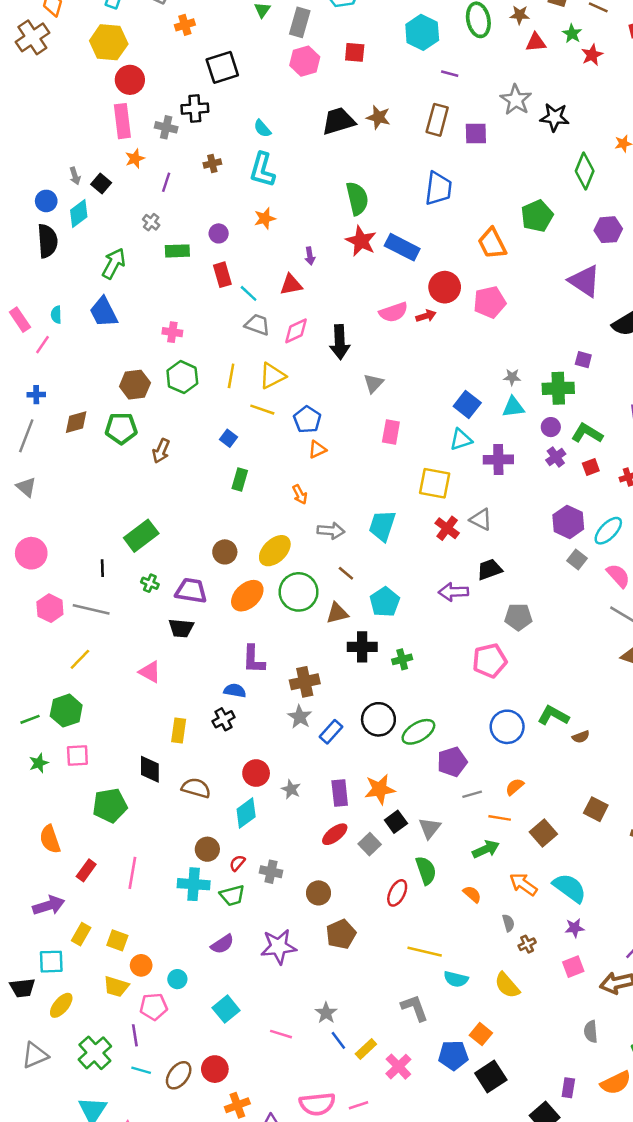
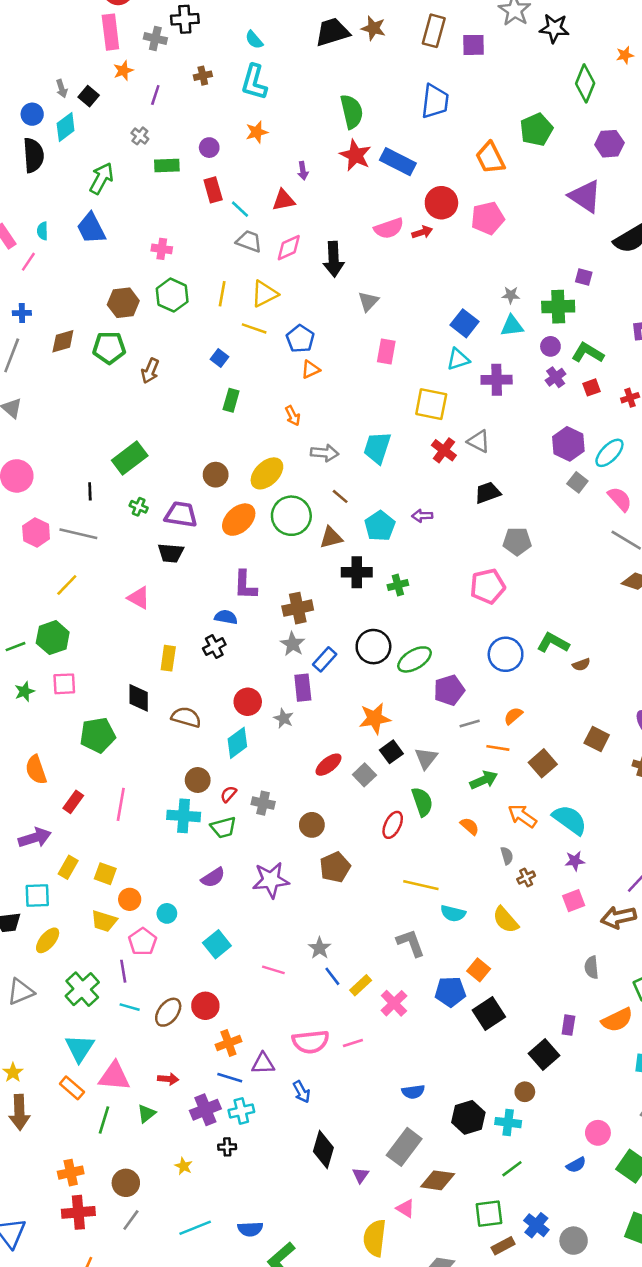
purple arrow: (453, 592) -> (422, 516), moved, size x0.7
purple rectangle: (340, 793) -> (303, 688), moved
pink pentagon: (154, 1007) -> (143, 942), turned -30

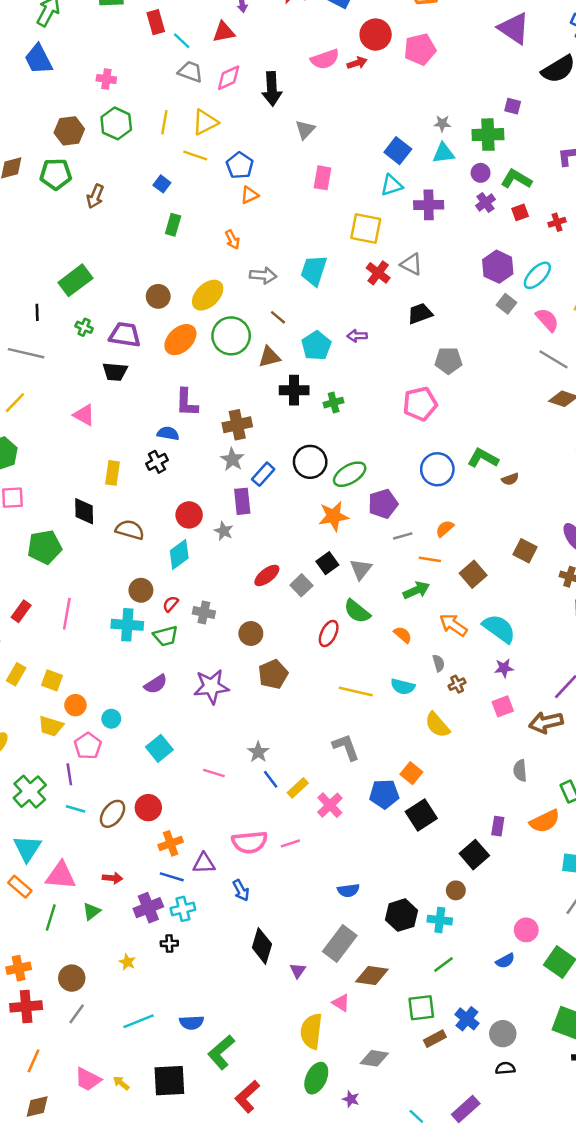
orange star: (375, 718) -> (334, 516), moved
green semicircle: (422, 802) -> (357, 611), turned 148
cyan semicircle: (453, 913) -> (403, 687), moved

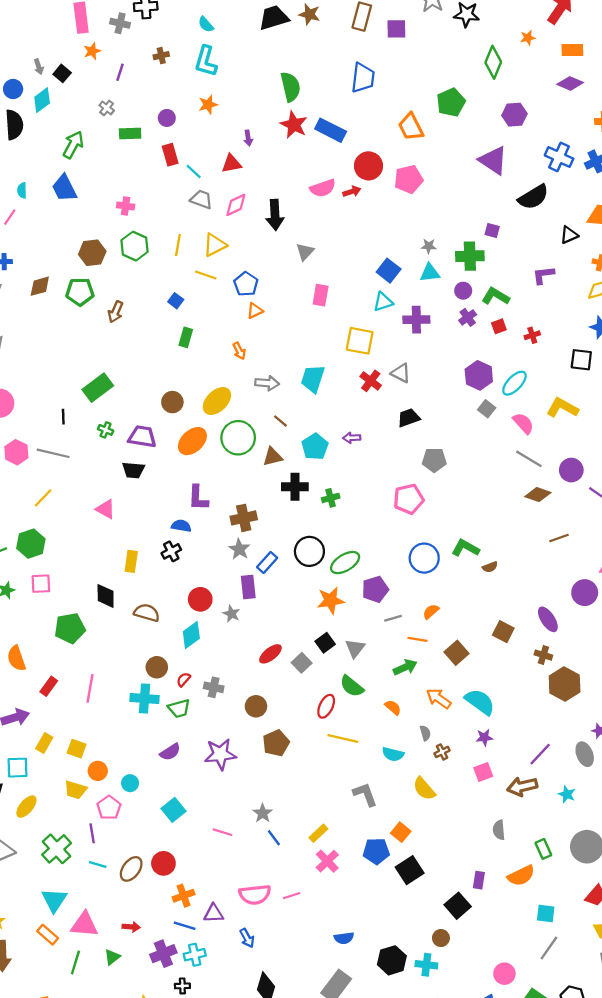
yellow line: (356, 692) -> (343, 739), moved
gray L-shape: (346, 747) -> (365, 794), moved
yellow rectangle: (298, 788) -> (318, 833), moved

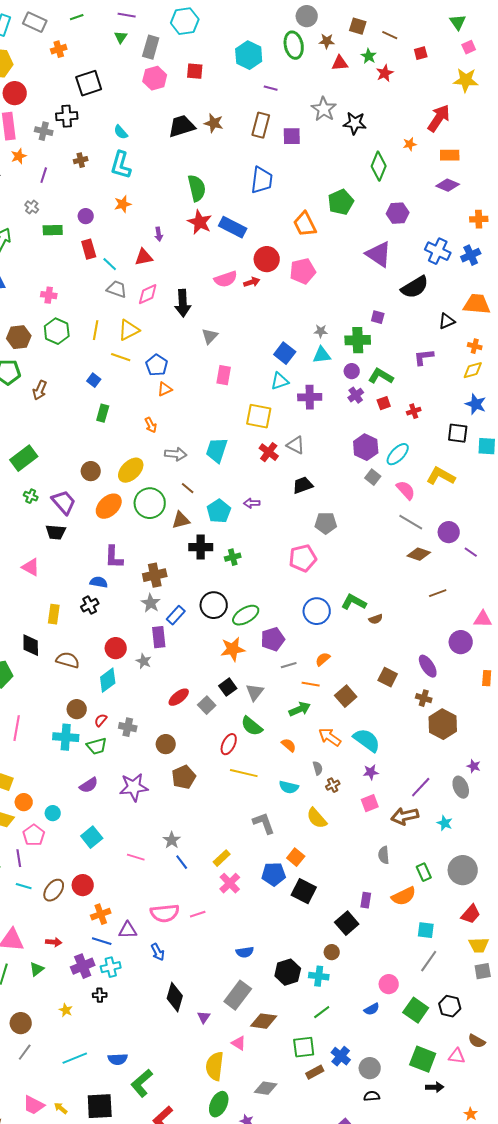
purple trapezoid: (142, 437) -> (64, 502), turned 40
black square: (410, 870) -> (304, 891), turned -30

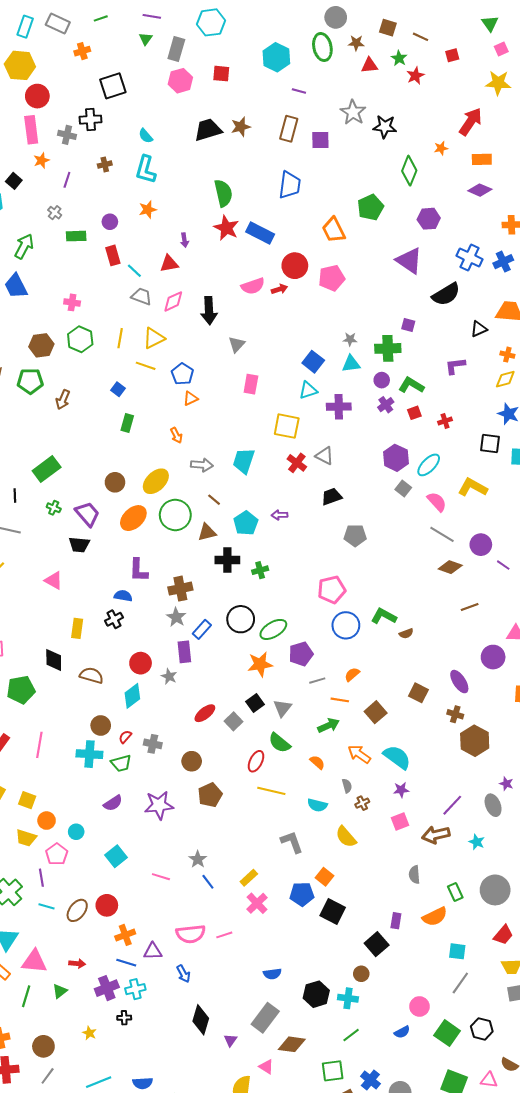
brown star: (214, 123) -> (241, 127), turned -30
pink pentagon: (303, 558) -> (332, 590), moved

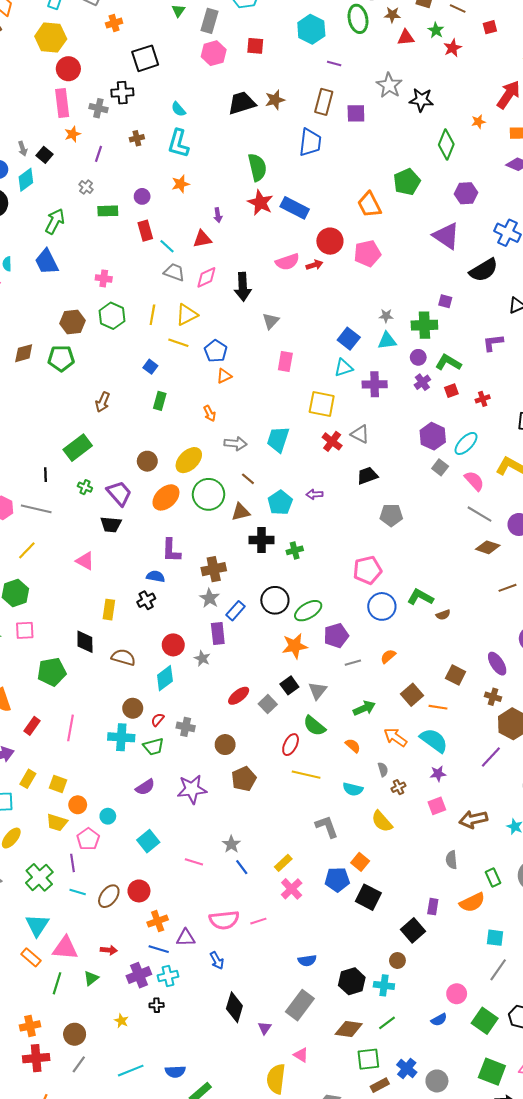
blue trapezoid: (290, 185) -> (310, 142), moved
brown arrow: (63, 400) -> (103, 402), moved
orange line: (340, 700) -> (438, 707), moved
purple line: (452, 805) -> (491, 757), moved
brown diamond: (292, 1044) -> (349, 1029), moved

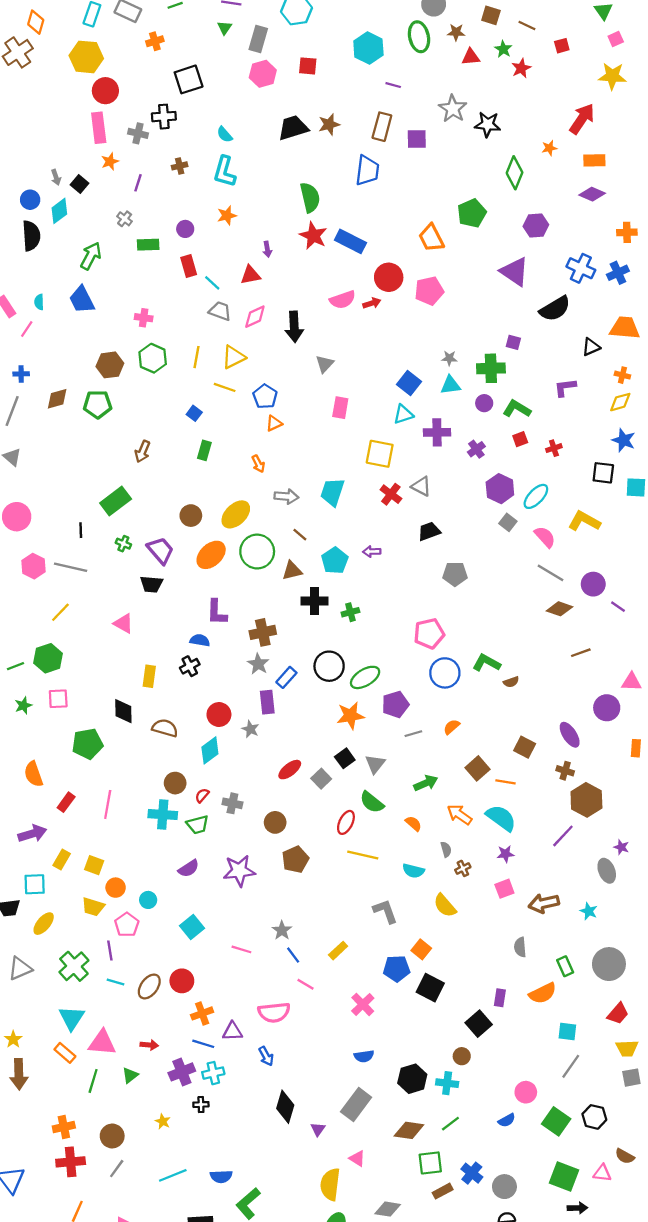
purple cross: (422, 382) -> (476, 449), moved
pink cross: (292, 889) -> (363, 1004), moved
pink line: (258, 921) -> (305, 984), moved, turned 49

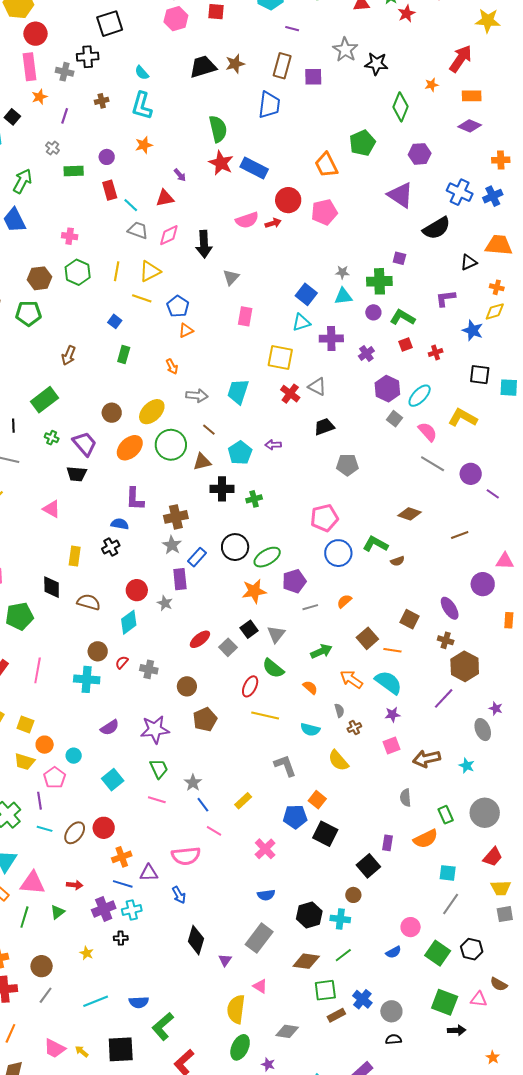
purple arrow: (267, 249) -> (180, 175), turned -32
blue star: (624, 440) -> (473, 330), moved
brown diamond: (560, 609) -> (410, 514), moved
green trapezoid: (198, 825) -> (159, 769), moved, turned -100

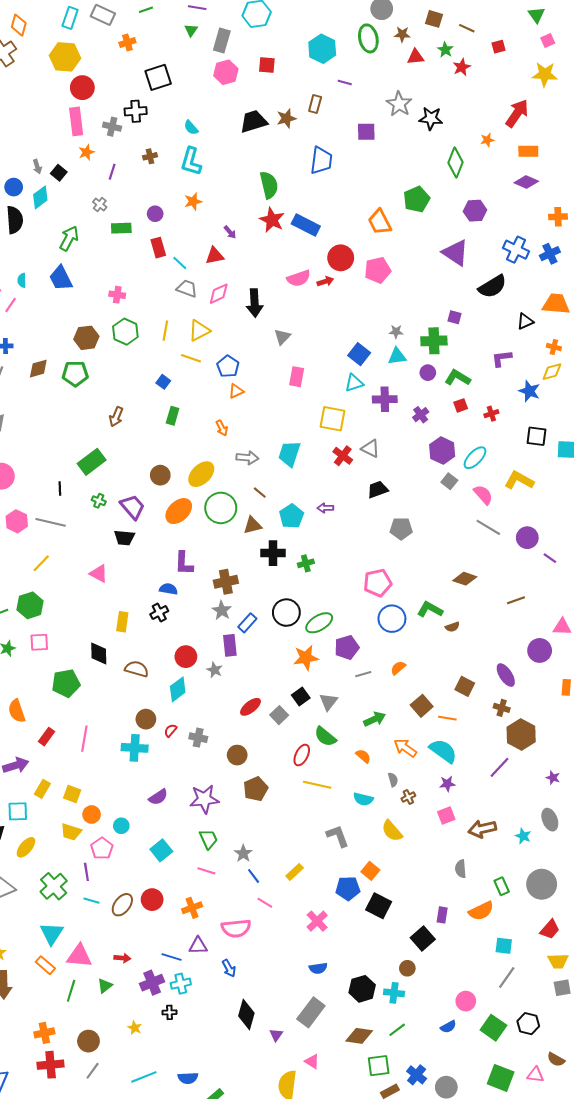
brown rectangle: (282, 66) -> (315, 104), moved, size x0.7
gray ellipse: (483, 730) -> (550, 820), moved
orange cross: (122, 857) -> (192, 908), moved

